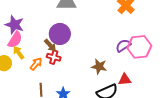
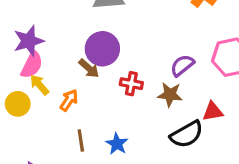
purple star: (14, 25) -> (29, 41), turned -30
purple semicircle: (123, 46) -> (182, 65), moved
red cross: (54, 57) -> (131, 84), moved

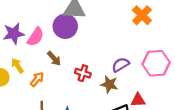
purple circle: (102, 49) -> (65, 26), moved
pink semicircle: (32, 65) -> (36, 37), moved

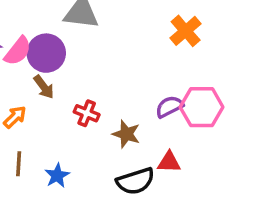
purple circle: (65, 26) -> (46, 53), moved
purple semicircle: (121, 65) -> (169, 107), moved

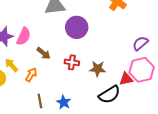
purple circle: (46, 53) -> (77, 27), moved
purple semicircle: (169, 107) -> (140, 43), moved
pink hexagon: (202, 107) -> (142, 70), moved

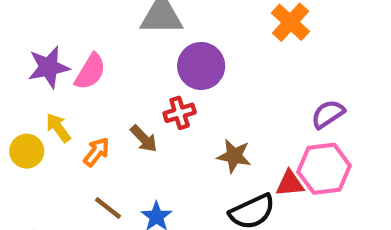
brown arrow: (44, 53) -> (144, 139), moved
red cross: (72, 62) -> (180, 113), moved, turned -32
brown line: (40, 101) -> (108, 208), turned -48

